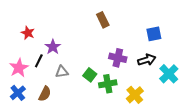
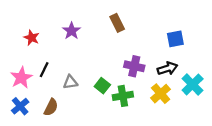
purple star: (53, 47) -> (72, 31), moved
yellow cross: (135, 95) -> (161, 94), moved

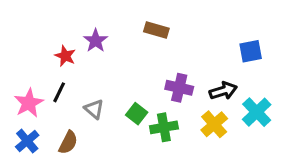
brown rectangle: (117, 23) -> (156, 30), turned -48
red star: (32, 38) -> (65, 56), moved
blue square: (175, 39) -> (251, 51), moved
gray triangle: (70, 82) -> (94, 109), turned 49

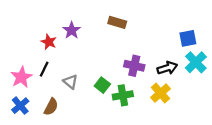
cyan cross: (257, 112) -> (196, 62), moved

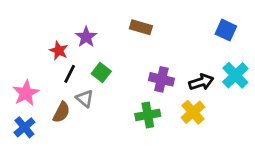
blue square: (188, 38) -> (226, 30), moved, turned 36
black line: (44, 69) -> (70, 74), moved
green square: (102, 85) -> (101, 73), moved
brown semicircle: (51, 107) -> (61, 112), moved

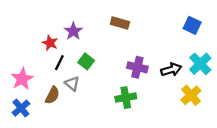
yellow cross: (193, 112) -> (191, 95), moved

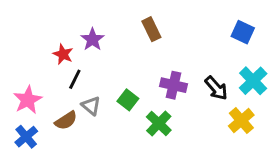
brown rectangle: (120, 23) -> (151, 29), turned 48
green square: (86, 61) -> (128, 100), moved
black arrow: (171, 70) -> (216, 88), turned 66
brown semicircle: (52, 95) -> (66, 121), turned 30
green cross: (126, 98) -> (159, 123), turned -36

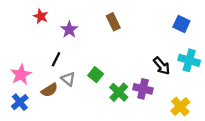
red star: (63, 54) -> (41, 16), moved
cyan cross: (253, 81) -> (189, 60), turned -30
purple cross: (174, 85) -> (143, 89), moved
yellow cross: (241, 121) -> (180, 106), moved

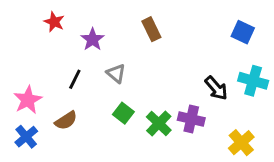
green square: (96, 75) -> (123, 113), moved
gray triangle: (68, 79) -> (116, 73), moved

